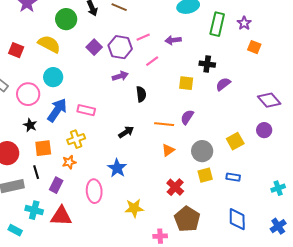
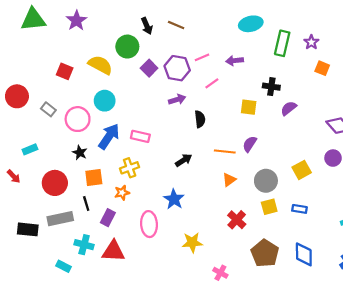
green circle: (66, 19) -> (127, 47), moved
brown pentagon: (187, 219) -> (265, 253), moved
pink cross: (160, 236) -> (220, 273), turned 32

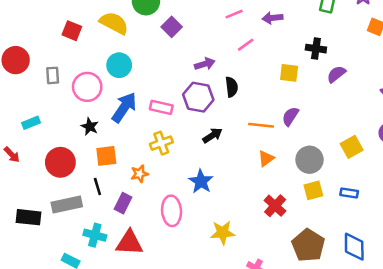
purple hexagon: (177, 68) -> (198, 97), moved
gray rectangle: (48, 109) -> (53, 75), turned 48
yellow cross: (130, 168) -> (161, 143), moved

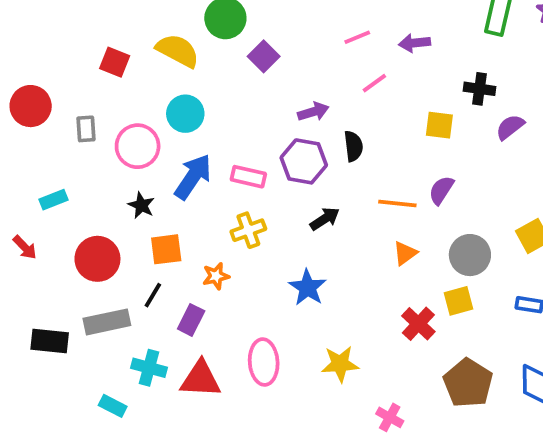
black line: (97, 187) -> (153, 295), turned 48
yellow square: (313, 190) -> (458, 301), moved
pink ellipse: (172, 211) -> (264, 362), moved

